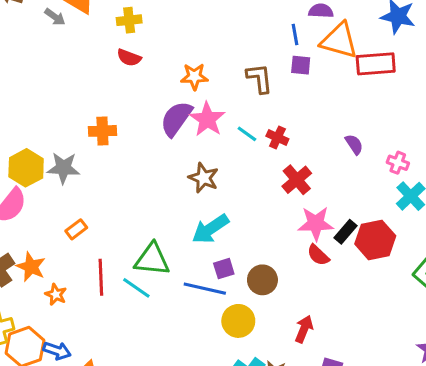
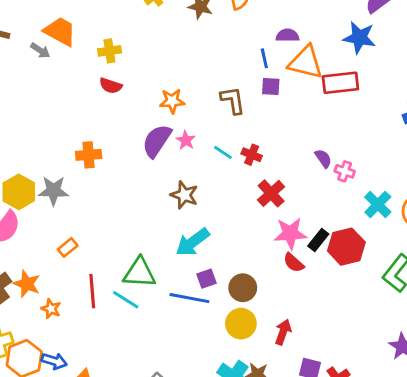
pink star: (207, 119) -> (186, 140), size x0.6
pink cross: (398, 163) -> (345, 171), moved
yellow circle: (238, 321) -> (241, 324), moved

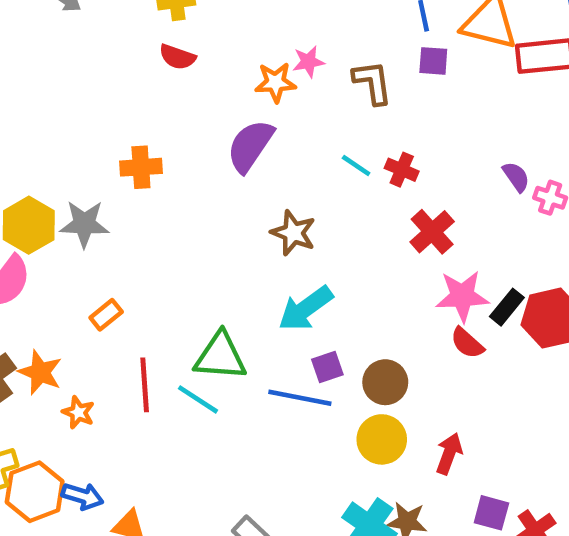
pink star: (186, 140) -> (308, 62), moved, turned 30

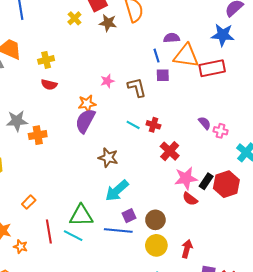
orange star: (275, 82) -> (87, 104), moved
gray star: (84, 224) -> (17, 121), moved

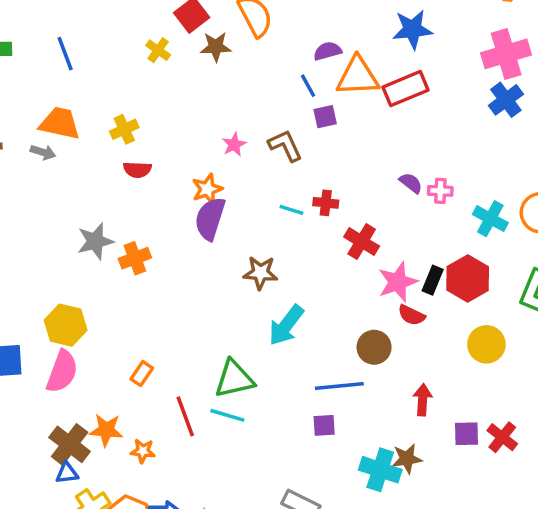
purple square: (129, 216) -> (324, 425), moved, turned 32
brown circle: (155, 220) -> (374, 347), moved
blue line: (118, 230) -> (339, 386), moved
yellow circle: (156, 245) -> (486, 344), moved

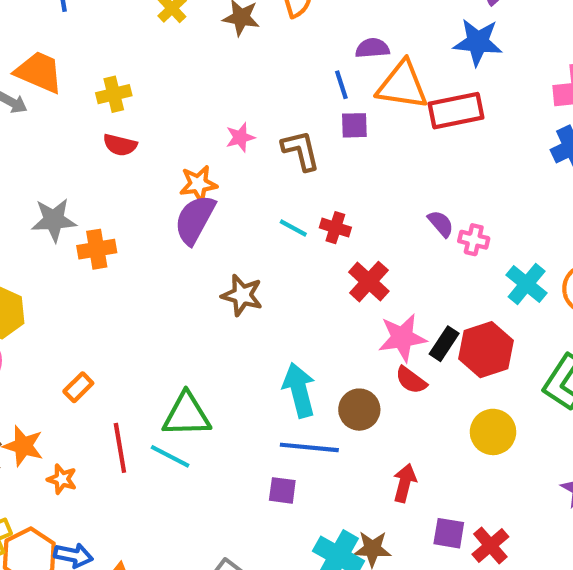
cyan arrow: (286, 325) -> (299, 390), moved, turned 117

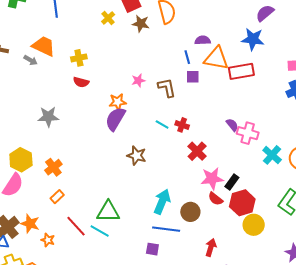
pink cross: (474, 240) -> (248, 133), size x1.5
orange cross: (97, 249) -> (53, 167), moved, turned -30
red hexagon: (486, 350) -> (242, 203), moved
cyan arrow: (299, 390) -> (162, 202), turned 35
red line: (120, 448) -> (76, 226), turned -35

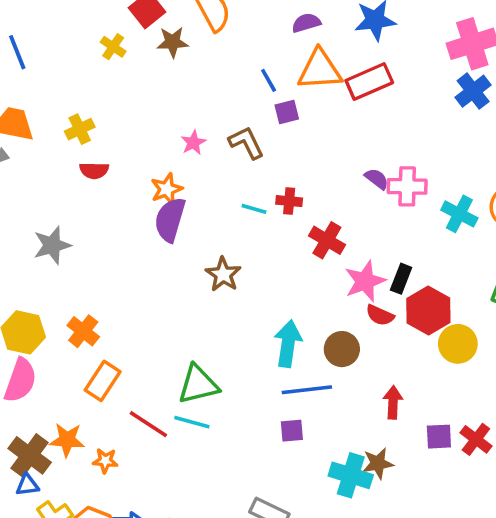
purple semicircle: (203, 40) -> (306, 23), moved
brown star: (137, 156) -> (223, 274), turned 30
orange rectangle: (57, 197) -> (103, 381), size x1.5

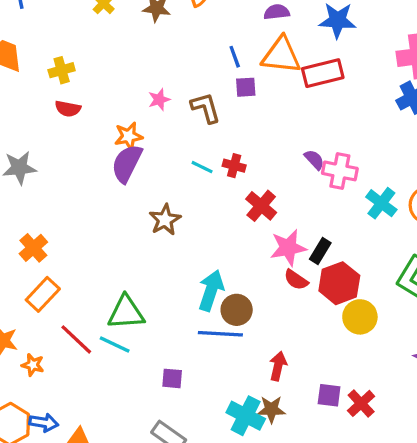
brown circle: (342, 349) -> (237, 310), moved
red arrow: (393, 402) -> (278, 366), moved
purple square: (292, 431) -> (172, 378), moved

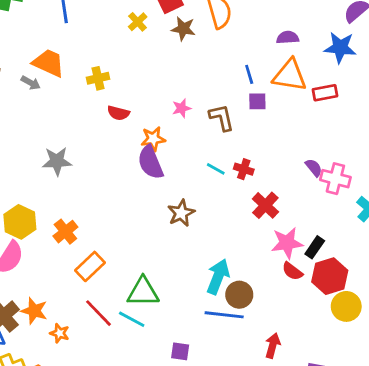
red rectangle: (323, 73) -> (325, 93), size x0.7
red semicircle: (68, 109) -> (118, 113), moved
purple semicircle: (127, 163) -> (150, 162), turned -52
orange rectangle: (43, 294) -> (90, 266), moved

